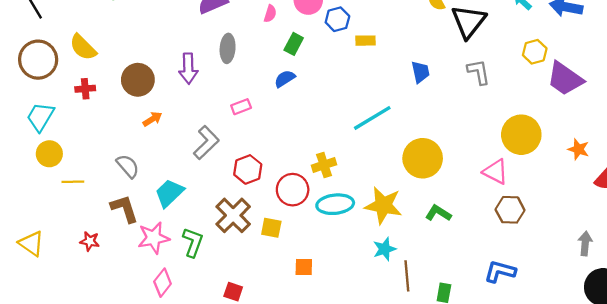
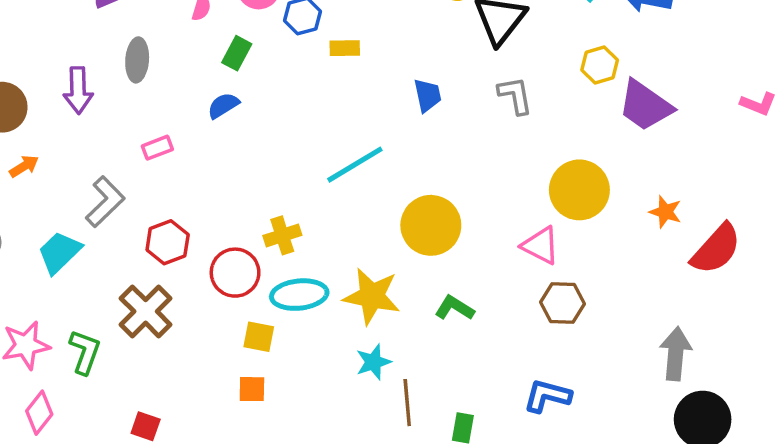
cyan trapezoid: (169, 193) -> (59, 252), moved
yellow square: (271, 228) -> (259, 337), moved
gray arrow: (585, 243) -> (676, 354), size x1.4

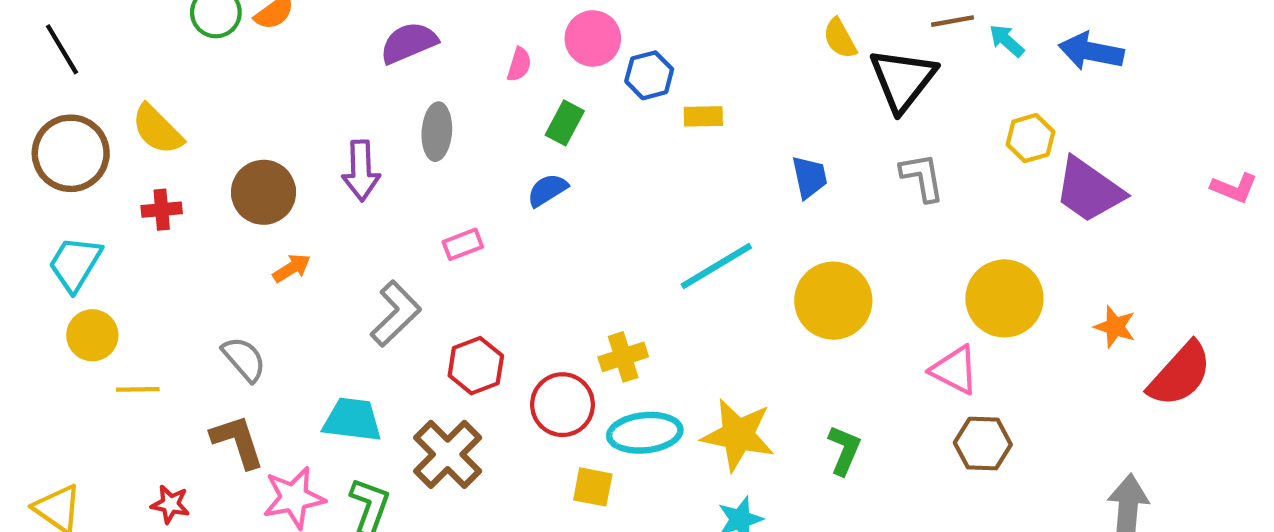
yellow circle: (431, 225) -> (833, 301), moved
cyan trapezoid: (59, 252) -> (352, 420), moved, turned 51
green L-shape: (454, 308) -> (844, 450), turned 81

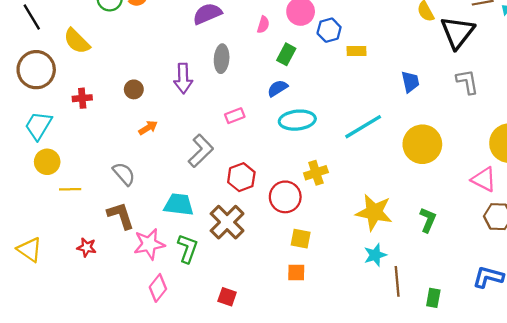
yellow semicircle: (157, 129) -> (77, 41), moved
brown circle: (263, 192) -> (134, 89), size x0.6
cyan ellipse: (645, 433) -> (297, 120), moved

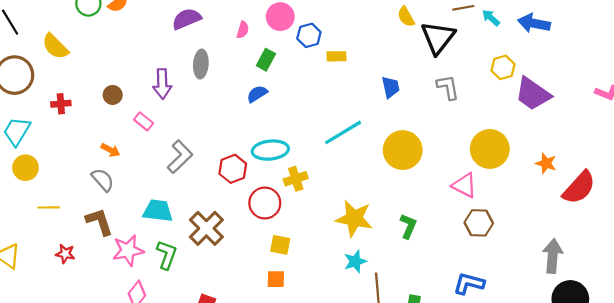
pink rectangle: (235, 116) -> (144, 121), moved, turned 60
cyan ellipse: (297, 120) -> (270, 150), moved
orange arrow: (148, 128) -> (110, 150), moved, turned 60
red hexagon: (241, 177) -> (233, 169), moved
yellow line: (70, 189) -> (49, 207), moved

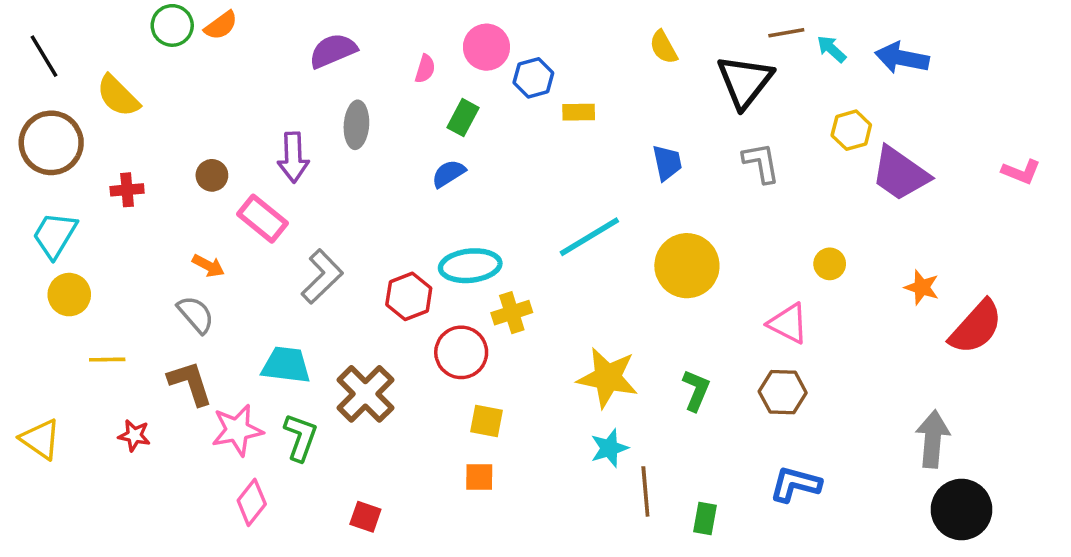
yellow semicircle: (406, 17) -> (663, 47), moved
pink rectangle: (144, 121) -> (263, 219), size x1.5
yellow circle: (490, 149) -> (830, 264), size x0.5
brown hexagon: (479, 223) -> (783, 392), moved

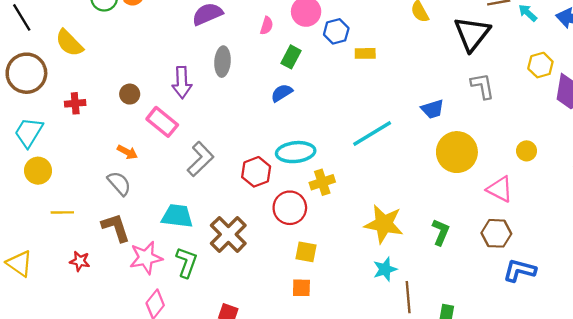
blue trapezoid: (667, 163) -> (433, 109), moved, turned 85
yellow circle: (687, 266) -> (457, 152), moved
blue L-shape: (795, 484) -> (520, 270), moved

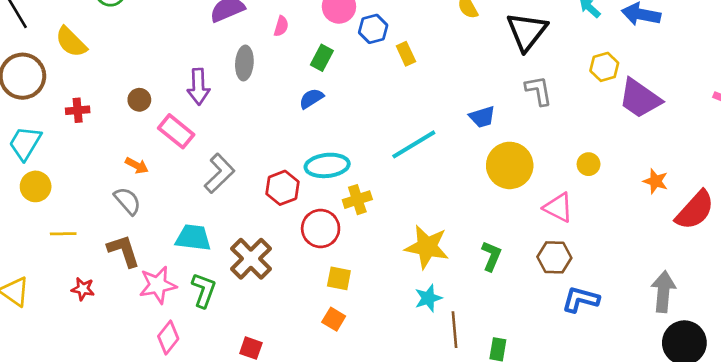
pink semicircle: (267, 26) -> (281, 26), moved
yellow rectangle: (365, 53) -> (406, 54), turned 66
orange square: (301, 288) -> (334, 319), turned 30

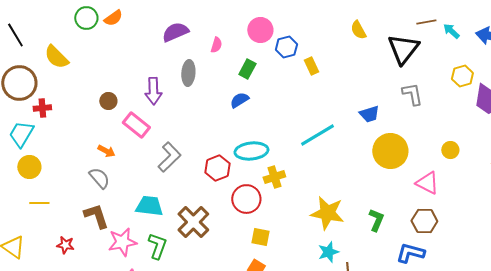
red cross: (78, 110) -> (42, 108), moved
yellow line: (63, 234) -> (39, 203), moved
blue L-shape: (581, 299) -> (410, 253), moved

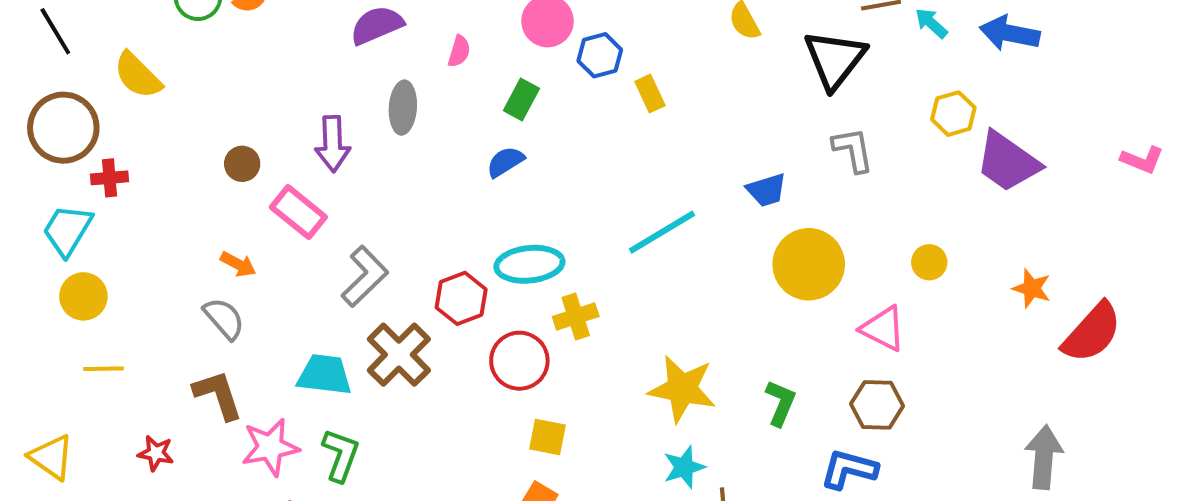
brown cross: (193, 222) -> (399, 355), moved

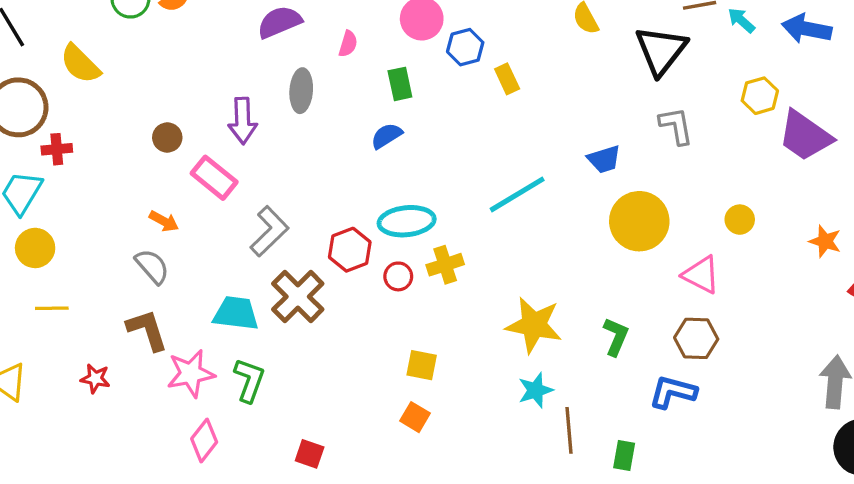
green rectangle: (521, 100) -> (400, 84), turned -40
red circle: (519, 361) -> (398, 276), moved, size x0.6

